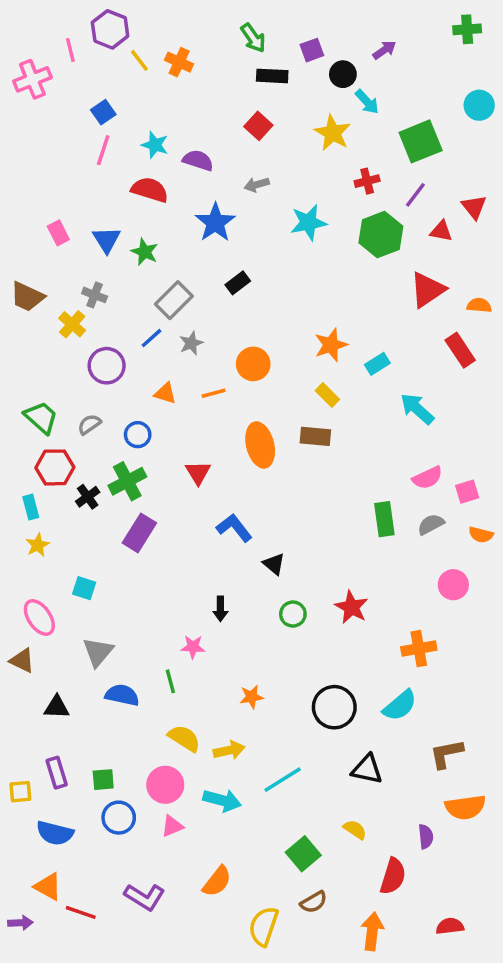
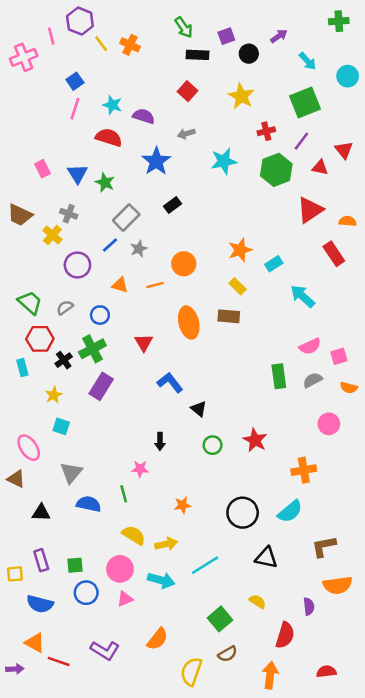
cyan arrow: (367, 102) -> (308, 61), moved
yellow star: (38, 545) -> (54, 395), moved

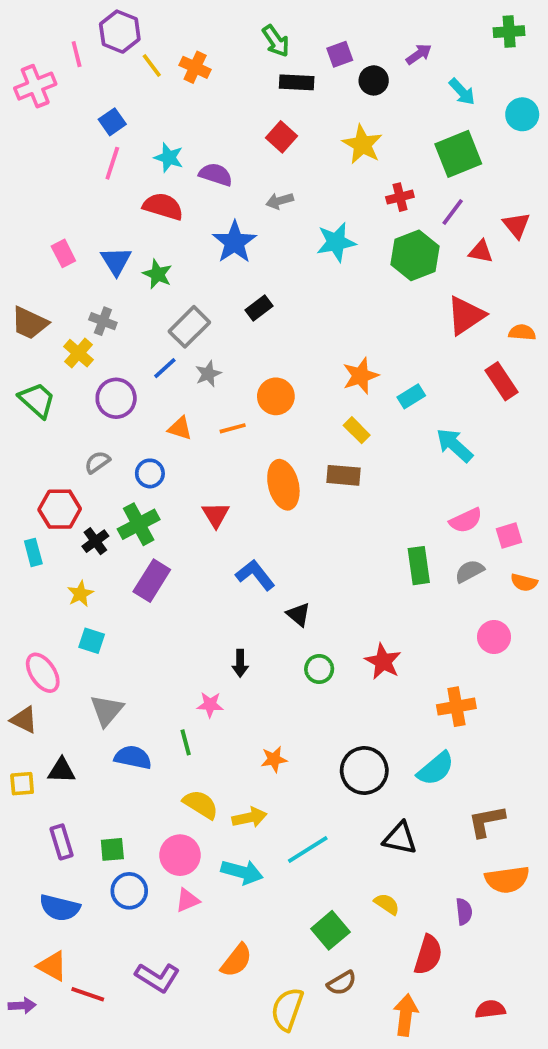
green trapezoid: (30, 303) -> (37, 400), moved
yellow square: (15, 574) -> (22, 784), moved

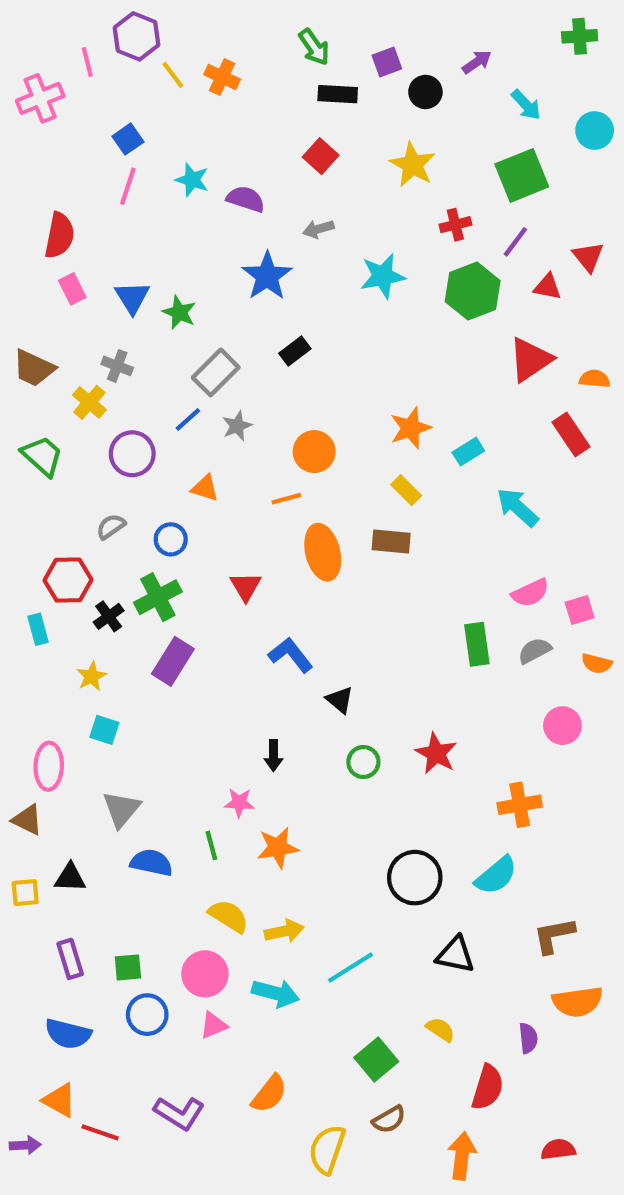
red semicircle: (163, 206) -> (59, 235), moved, turned 84
orange line: (233, 428) -> (286, 499), moved
pink ellipse: (43, 673) -> (49, 766), turned 36
orange star: (274, 759) -> (278, 848), moved, size x1.4

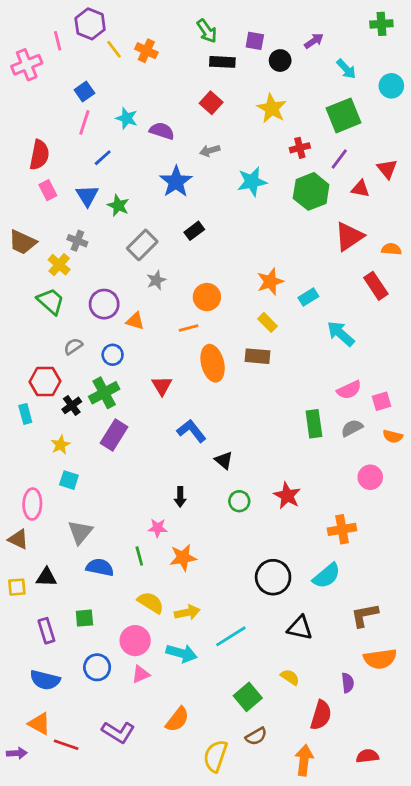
purple square: (387, 62) -> (255, 41), turned 30
blue line: (188, 419) -> (103, 158), moved
purple circle: (132, 454) -> (104, 304), moved
green trapezoid: (42, 456) -> (51, 301), moved
green square: (128, 967) -> (84, 618), moved

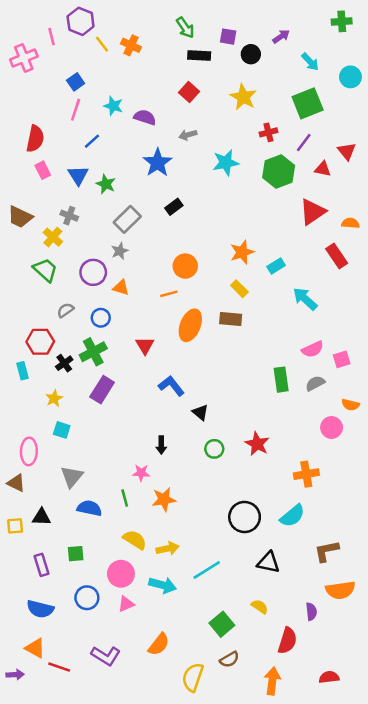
gray star: (156, 280) -> (120, 251), moved
orange ellipse: (213, 363) -> (190, 325), turned 36
orange semicircle: (393, 436) -> (350, 405), moved

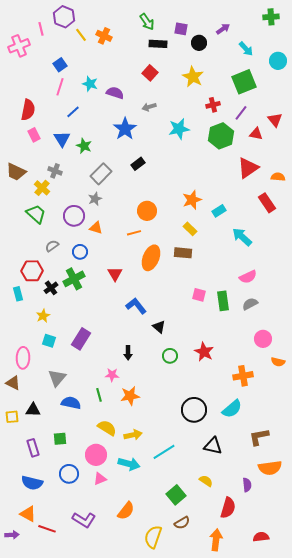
pink square: (342, 359) -> (199, 295), moved, turned 32
purple rectangle: (102, 390) -> (81, 339), moved
orange semicircle: (350, 405) -> (278, 362), moved

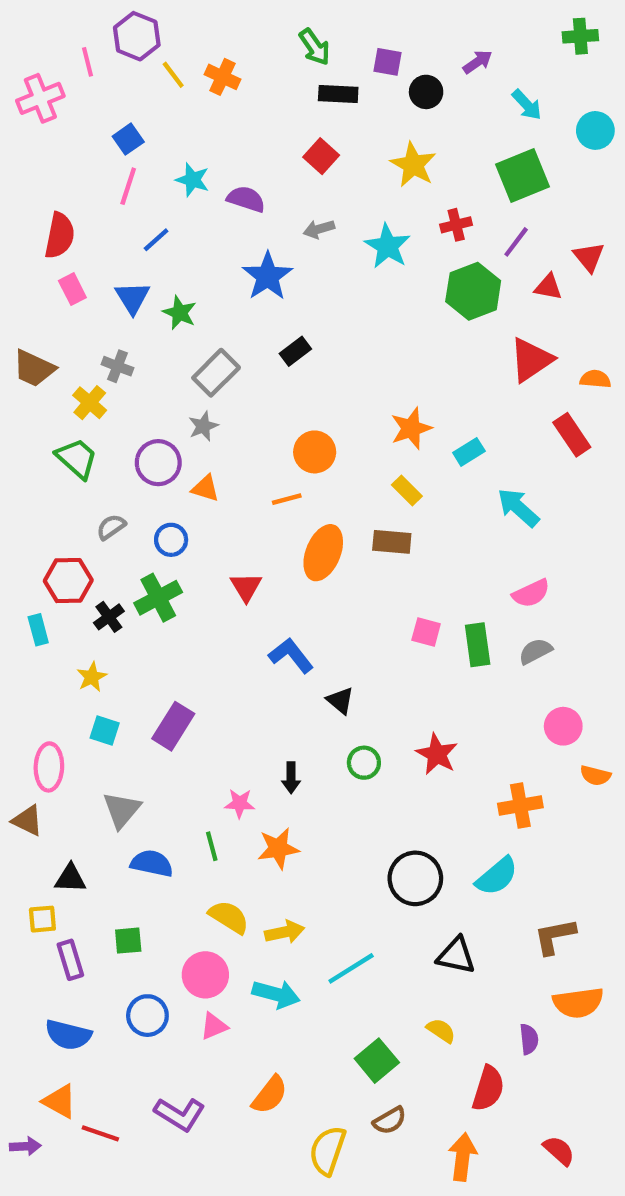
cyan star: (179, 129) -> (388, 246), moved, turned -30
black arrow: (128, 353) -> (291, 778), moved
yellow square: (12, 417) -> (42, 919), moved
red semicircle: (261, 537) -> (559, 1151), turned 49

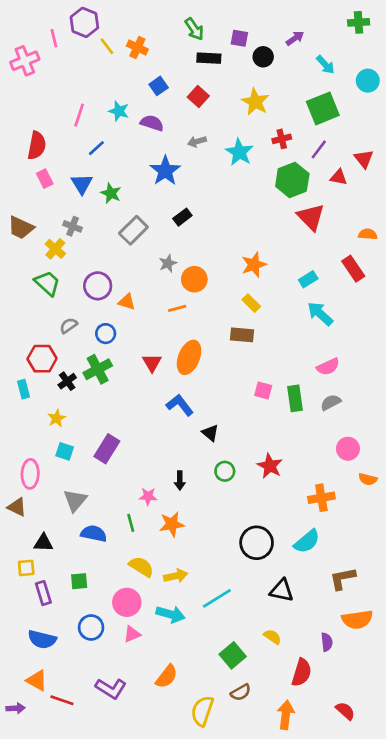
blue square: (128, 139) -> (159, 86), moved
red triangle: (531, 360) -> (311, 217), moved, turned -40
gray star: (203, 426) -> (168, 263), moved
cyan rectangle: (469, 452) -> (308, 279), moved
orange ellipse: (323, 553) -> (189, 357), moved

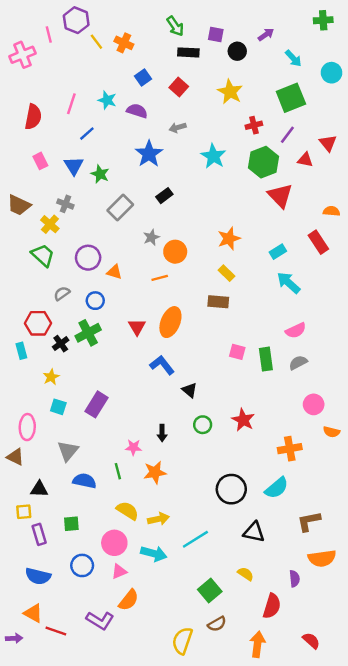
red semicircle: (37, 146) -> (33, 117), moved
cyan star: (239, 152) -> (213, 156), moved
orange semicircle: (167, 676) -> (129, 600), moved

